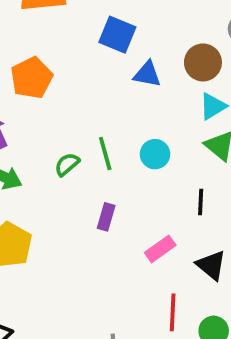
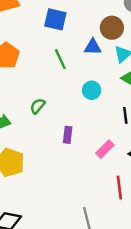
blue triangle: (147, 74) -> (93, 47), moved
green line: (105, 153) -> (60, 59), moved

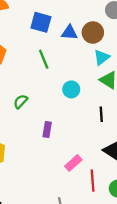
blue triangle: (93, 47) -> (69, 33), moved
pink rectangle: (105, 149) -> (73, 163), moved

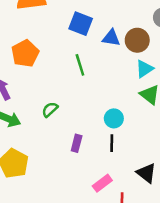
cyan circle: (71, 89) -> (114, 118), moved
black line: (101, 114) -> (112, 143), moved

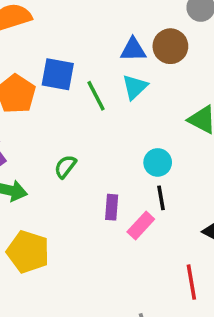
blue square: (81, 24) -> (58, 74), moved
cyan triangle: (145, 69) -> (135, 87), moved
pink rectangle: (102, 183) -> (141, 225), moved

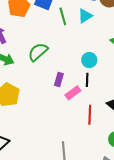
green semicircle: (65, 166) -> (38, 52), size x1.5
red line: (191, 282) -> (90, 115), moved

